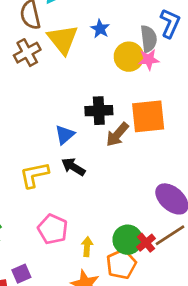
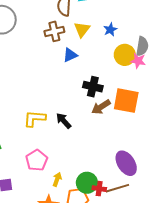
yellow triangle: (63, 39) -> (82, 29), size x0.7
blue triangle: (65, 135) -> (70, 55), moved
red cross: (146, 243) -> (99, 189), turned 32

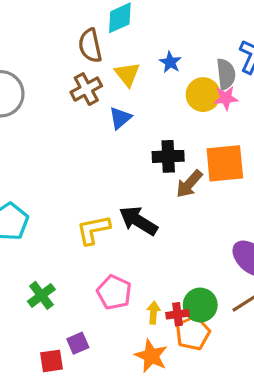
black arrow: (64, 121) -> (138, 221), size x1.4
red cross: (99, 189) -> (178, 314), moved

